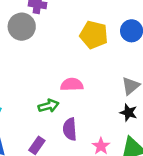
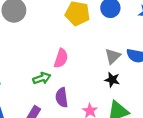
pink semicircle: (72, 85) -> (61, 58), turned 114

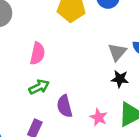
pink semicircle: (61, 58) -> (37, 53), moved

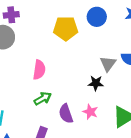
black star: (120, 79) -> (96, 83), moved
pink star: (99, 117) -> (90, 112), moved

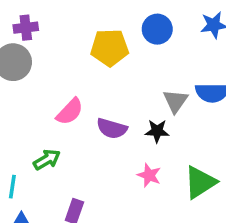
pink semicircle: (39, 70) -> (70, 112), turned 36
green arrow: (43, 99) -> (47, 160), moved
purple semicircle: (66, 114) -> (112, 128), moved, turned -54

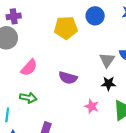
pink semicircle: (70, 112) -> (29, 68), moved
black star: (157, 131) -> (108, 83), moved
green arrow: (47, 160) -> (28, 98), turned 42

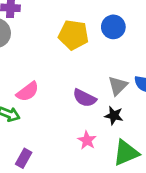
pink semicircle: (29, 68) -> (28, 92), moved
purple semicircle: (68, 78) -> (85, 98), moved

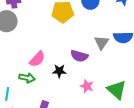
black star: (114, 116) -> (59, 71), moved
green triangle: (126, 153) -> (117, 90), turned -45

